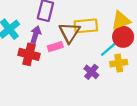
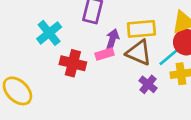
brown triangle: (69, 32) -> (139, 53), moved, turned -40
purple arrow: (36, 35) -> (112, 40), moved

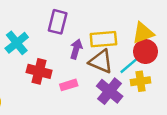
pink rectangle: (105, 54) -> (69, 85), moved
purple cross: (148, 84) -> (110, 91), size x1.5

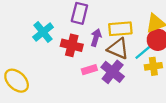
red cross: (39, 71) -> (72, 45), moved
purple cross: (110, 91) -> (113, 72), moved

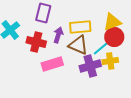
pink rectangle: (89, 70) -> (52, 64), size x1.5
purple cross: (113, 72) -> (90, 66), moved, turned 35

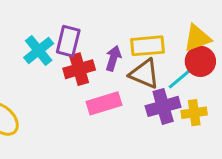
purple rectangle: (43, 13) -> (68, 41), moved
red cross: (36, 42) -> (79, 69), turned -30
yellow cross: (110, 61) -> (194, 113), moved

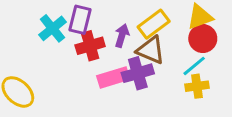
yellow rectangle: (148, 46) -> (154, 24), turned -32
cyan line: (180, 78) -> (194, 66), moved
purple cross: (163, 106) -> (138, 73), moved

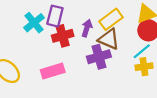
pink rectangle: (113, 78) -> (53, 71), moved

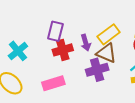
cyan cross: (34, 23) -> (18, 51), moved
purple arrow: (87, 28) -> (86, 43), turned 147

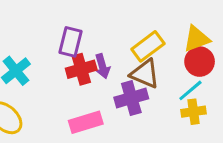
purple arrow: (86, 43) -> (102, 66), moved
pink rectangle: (53, 83) -> (86, 122), moved

